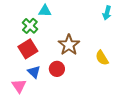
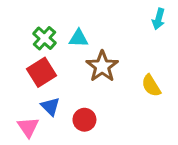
cyan triangle: (45, 11) -> (79, 38), moved
red circle: (57, 69) -> (84, 120), moved

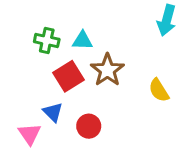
cyan arrow: (159, 19) -> (167, 20), size x1.4
green cross: (44, 38) -> (47, 40), turned -30
red square: (41, 72) -> (68, 76), moved

